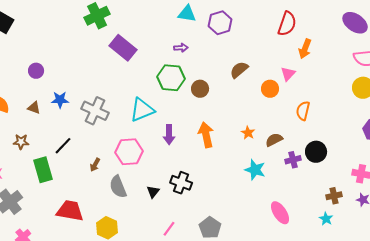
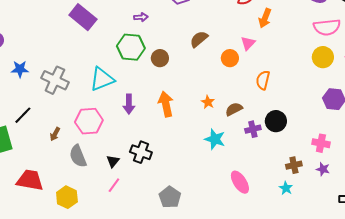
pink line: (169, 229) -> (114, 185), moved

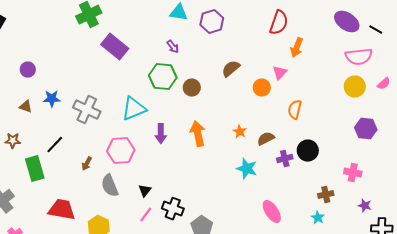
purple arrow: (141, 17) -> (173, 47), turned 56
black cross: (141, 152) -> (173, 209), moved
purple star: (323, 169) -> (365, 206), moved

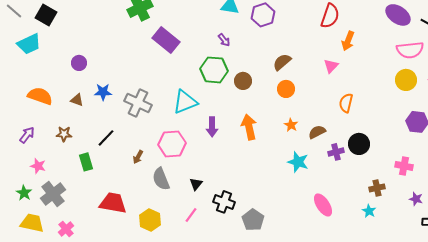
orange circle: (262, 88) -> (286, 89), moved
green rectangle: (35, 169) -> (86, 162), size x0.7
pink line: (146, 215) -> (191, 215), moved

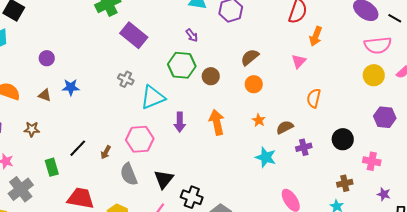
gray cross: (138, 103) -> (126, 79), moved, size x0.6
black line: (106, 138) -> (78, 148), moved
black circle: (359, 144) -> (343, 139), moved
green rectangle: (86, 162) -> (52, 167), moved
black triangle: (196, 184) -> (164, 179), size x1.5

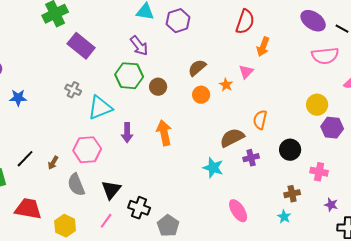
purple arrow: (192, 35) -> (139, 46), size x1.5
yellow circle: (374, 75) -> (317, 105), moved
orange semicircle: (314, 98) -> (260, 120), moved
orange star: (259, 120) -> (226, 85), moved
brown semicircle: (285, 127) -> (232, 138), size x1.4

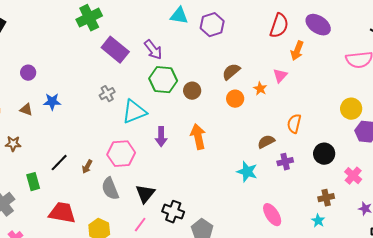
purple ellipse: (313, 21) -> (318, 25), moved
purple arrow: (139, 46) -> (153, 50), moved
gray cross: (73, 90) -> (107, 94), turned 35
brown semicircle: (232, 138) -> (266, 142), size x0.7
pink cross: (319, 172) -> (353, 176), turned 30

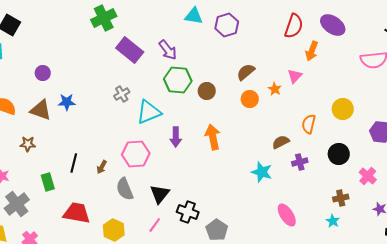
yellow circle: (351, 109) -> (343, 109), moved
brown triangle: (26, 110) -> (41, 110), size x1.6
black line: (59, 163) -> (74, 163), turned -30

